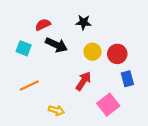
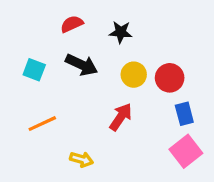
red semicircle: (43, 25) -> (72, 24), moved
pink square: (108, 105) -> (186, 151), moved

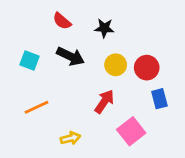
red semicircle: (72, 24) -> (62, 21), turned -114
pink square: (186, 151) -> (131, 131), moved
yellow arrow: (82, 159) -> (70, 138), turned -30

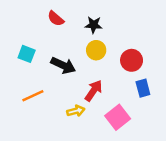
black arrow: (70, 56) -> (63, 65), moved
yellow circle: (116, 65) -> (96, 50), moved
yellow arrow: (70, 138) -> (76, 111), moved

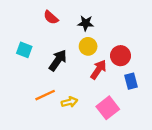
black arrow: (63, 65) -> (58, 60), turned -80
red arrow: (94, 91) -> (98, 70), moved
orange line: (33, 96) -> (45, 95), moved

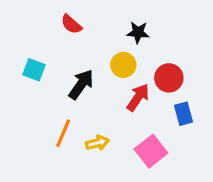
black star: (86, 23) -> (138, 32), moved
orange line: (45, 95) -> (63, 133), turned -42

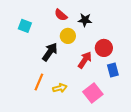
red semicircle: (71, 24) -> (61, 15), moved
yellow circle: (123, 65) -> (68, 36), moved
cyan square: (34, 70) -> (25, 26), moved

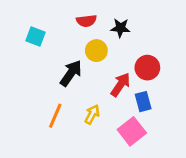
red semicircle: (61, 15) -> (86, 21), turned -48
blue rectangle: (113, 70) -> (143, 102), moved
yellow arrow: (60, 88) -> (92, 114), moved, turned -48

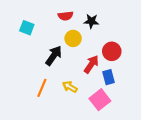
yellow arrow: (92, 114) -> (70, 87), turned -88

